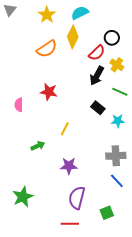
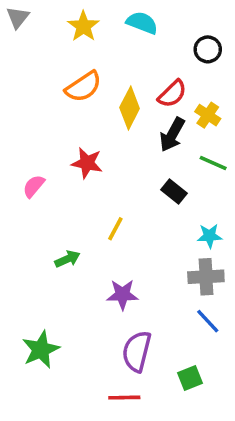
cyan semicircle: (80, 13) -> (142, 23), turned 48
yellow diamond: (73, 37) -> (130, 108), moved
black circle: (112, 38) -> (208, 49), moved
pink semicircle: (19, 105) -> (34, 186), turned 40
cyan star: (118, 121) -> (210, 236), moved

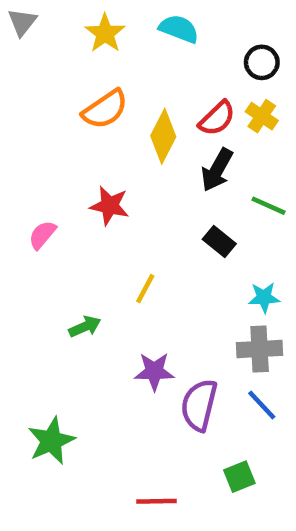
yellow cross: (208, 115) -> (262, 116), moved
purple semicircle: (137, 351) -> (199, 405), moved

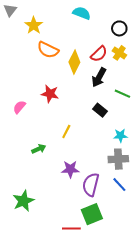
yellow star: (105, 33) -> (34, 25), moved
orange semicircle: (105, 109) -> (48, 50), turned 60
green square: (239, 477) -> (92, 214), moved, size x1.5

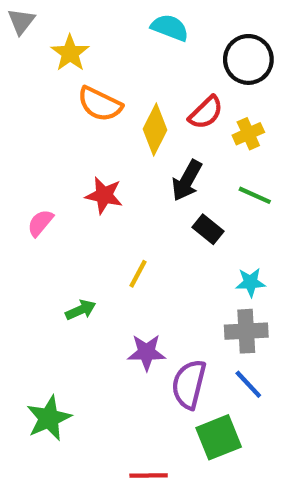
black circle: (119, 28) -> (248, 59), size x1.5
yellow cross: (119, 53) -> (248, 134), moved, turned 32
black arrow: (99, 77) -> (187, 180), moved
green square: (92, 214) -> (219, 437), moved

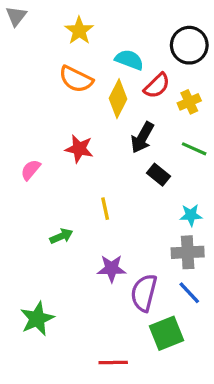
cyan semicircle: (170, 28) -> (129, 60), moved
yellow star: (70, 53) -> (79, 31), moved
yellow line: (138, 274) -> (105, 209), turned -40

